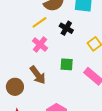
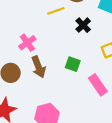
pink cross: (40, 44) -> (27, 43), moved

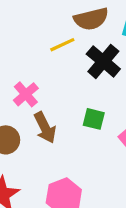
black cross: (83, 25) -> (103, 61), size x1.5

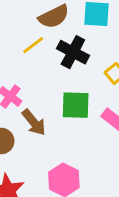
green square: (94, 119) -> (76, 105), size x1.5

